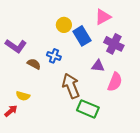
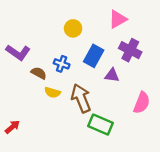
blue rectangle: (82, 36) -> (94, 56), moved, turned 60
pink semicircle: (115, 82) -> (142, 103), moved
yellow semicircle: (23, 96) -> (52, 92), moved

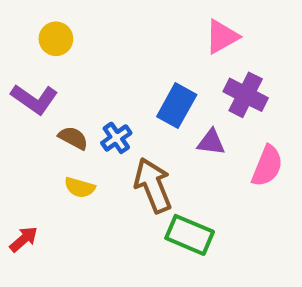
yellow circle: (73, 28) -> (56, 39), moved
blue cross: (62, 64) -> (116, 138), moved, turned 35
yellow semicircle: (52, 92) -> (80, 187), moved
pink semicircle: (142, 103) -> (267, 166), moved

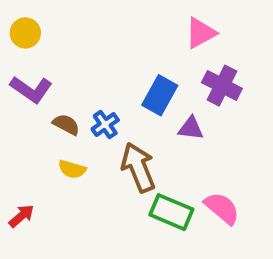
yellow circle: (56, 39) -> (25, 33), moved
pink semicircle: (267, 166) -> (222, 208), moved, turned -72

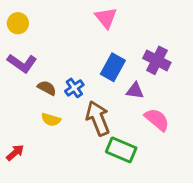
pink triangle: (201, 33) -> (106, 18), moved, turned -40
pink semicircle: (222, 208) -> (157, 120), moved

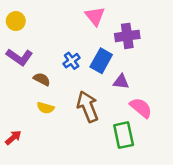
purple cross: (157, 60) -> (127, 36), moved, turned -35
blue cross: (74, 88) -> (72, 61), moved
green rectangle: (121, 150) -> (124, 135), moved, turned 55

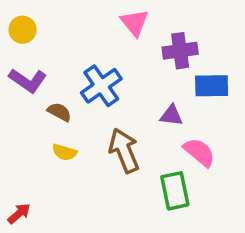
blue cross: (72, 61) -> (101, 86), size x1.6
blue rectangle: (101, 61) -> (212, 86), moved, turned 60
red arrow: (13, 138) -> (19, 214), moved

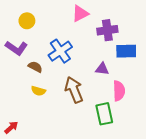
pink triangle: (135, 23) -> (80, 13), turned 42
yellow circle: (23, 30) -> (27, 21), moved
pink semicircle: (199, 152) -> (119, 91), turned 48

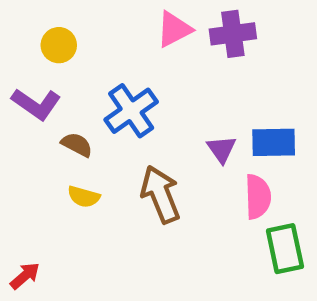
purple cross: (107, 30) -> (233, 34), moved
blue rectangle: (126, 51) -> (274, 142), moved
purple triangle: (102, 69) -> (222, 149), turned 48
green rectangle: (104, 114) -> (285, 249), moved

